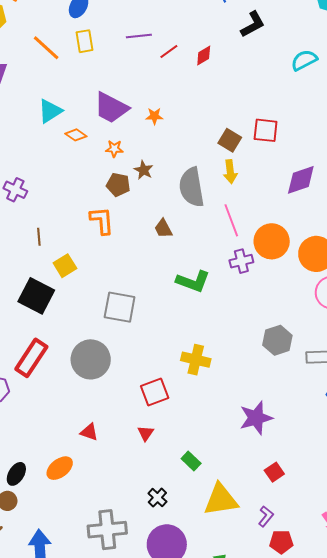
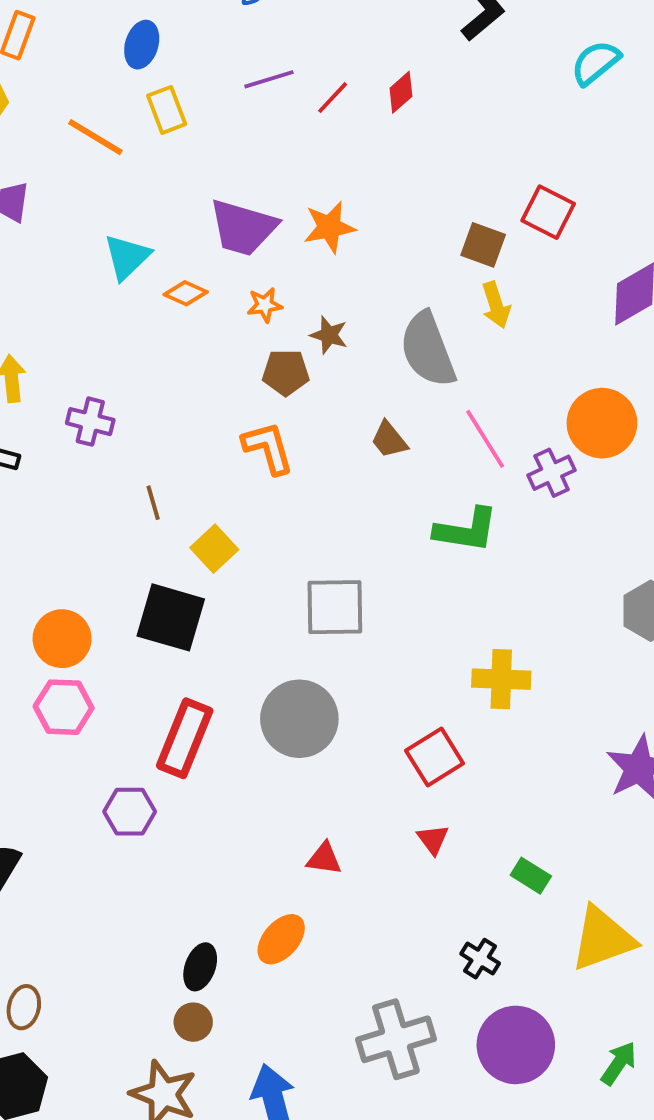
orange star: (154, 116) -> (329, 227), size x1.5
red square: (266, 130) -> (548, 212), turned 32
pink line: (231, 220) -> (485, 439), moved

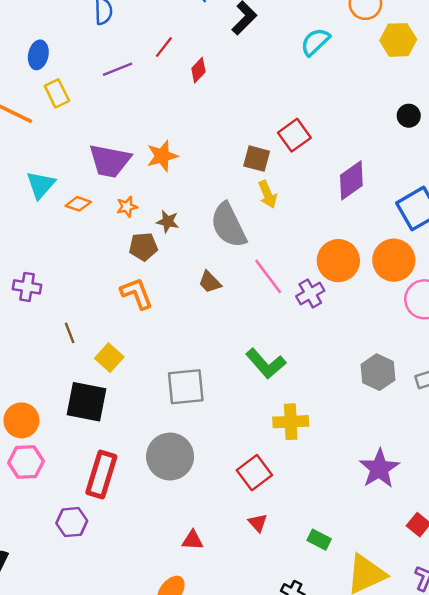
red line: (333, 98) -> (164, 47), moved
red square: (548, 212) -> (294, 135), turned 32
green L-shape: (466, 530) -> (266, 364), moved, turned 45

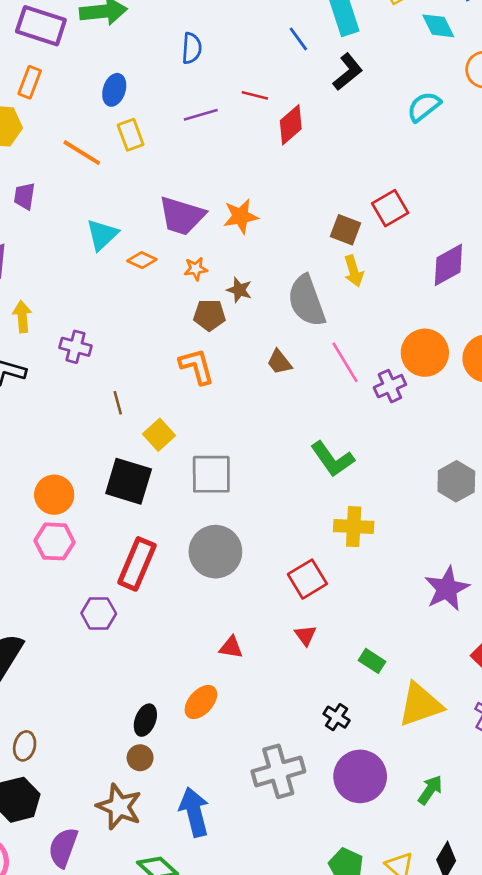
red line: (164, 47) -> (255, 95), turned 60
red diamond: (198, 70) -> (291, 125), size x1.4
gray square: (186, 387) -> (211, 474), moved

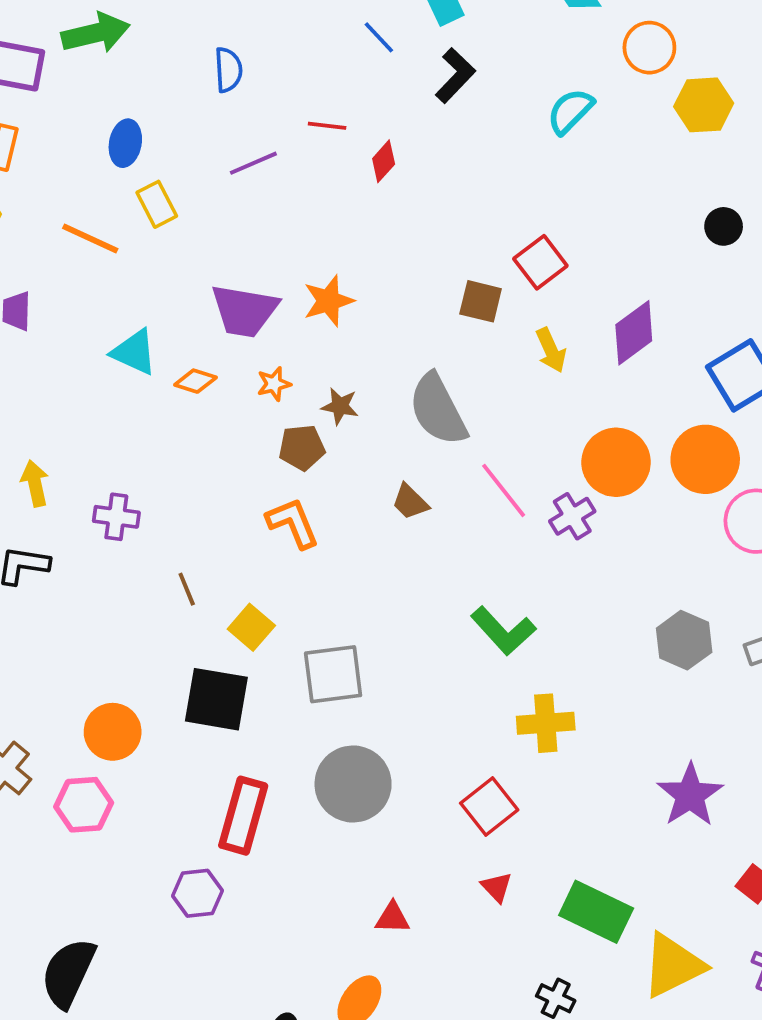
red diamond: (291, 125) -> (384, 161), size x0.7
cyan triangle: (102, 235) -> (134, 352), turned -45
yellow arrow: (354, 271) -> (551, 350), moved
pink hexagon: (55, 541) -> (84, 805), moved
green rectangle: (372, 661) -> (596, 912), size x1.8

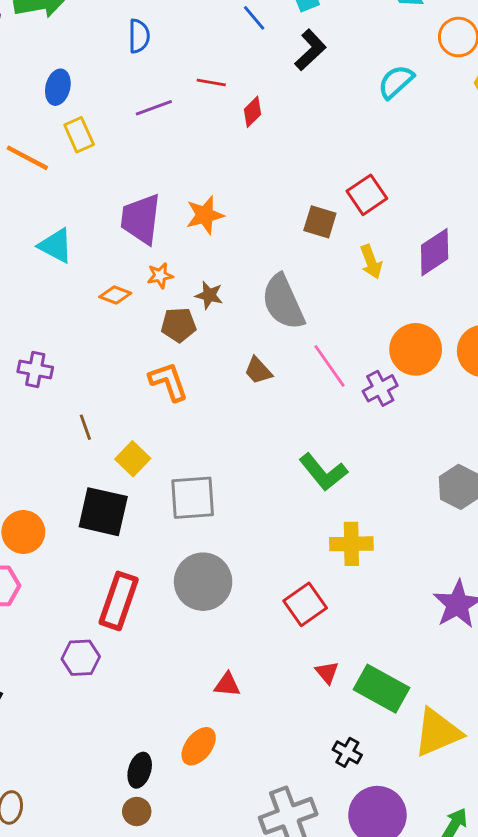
purple trapezoid: (244, 311) -> (141, 219), turned 84
orange diamond: (195, 381) -> (115, 295), moved
red triangle: (497, 887) -> (327, 672), moved

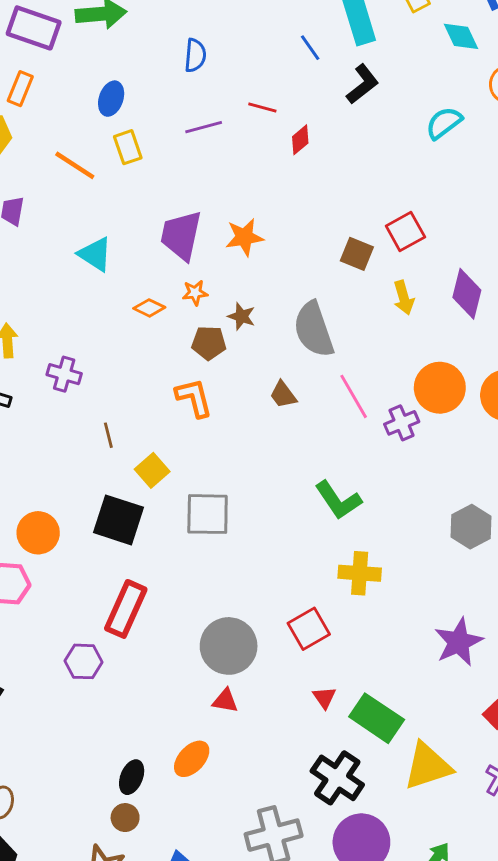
purple diamond: (435, 252) -> (467, 294), turned -48
gray circle: (203, 582) -> (229, 646), moved
black cross: (347, 752) -> (337, 778), size x1.8

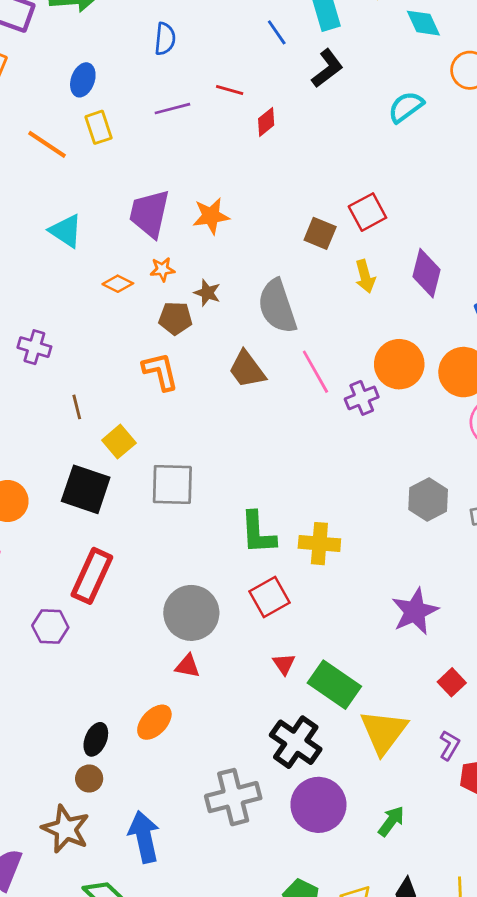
brown trapezoid: (283, 395) -> (247, 369), size x1.4
green L-shape: (338, 500) -> (258, 533), moved, turned 30
yellow triangle: (428, 766) -> (384, 732), turned -36

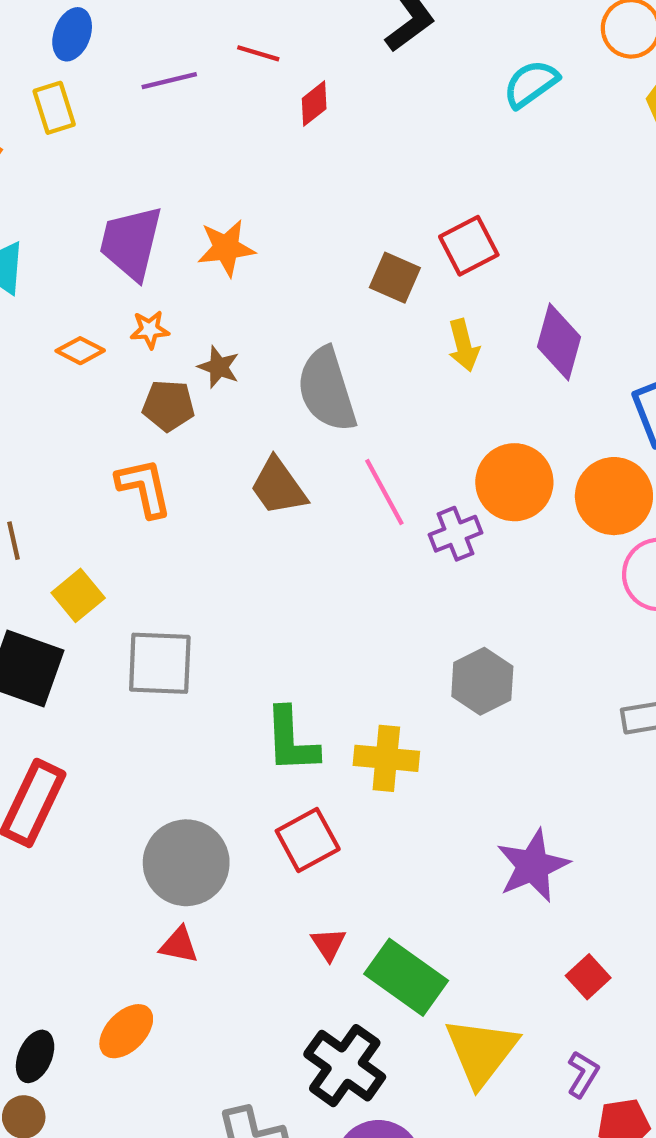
blue ellipse: (83, 80) -> (72, 34), moved
gray hexagon: (428, 499) -> (482, 681), moved

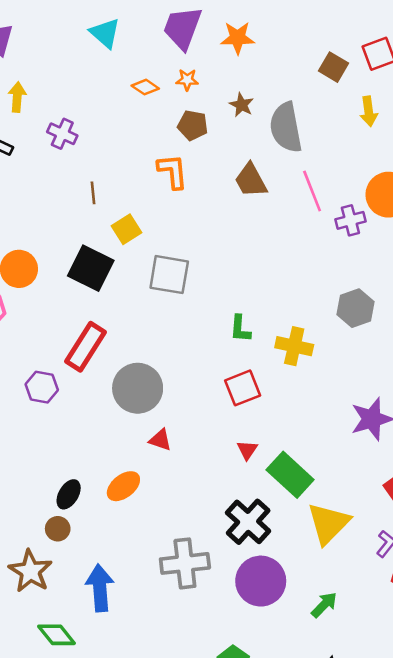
brown star: (219, 367) -> (241, 105), moved
green L-shape: (291, 740) -> (240, 329), size x0.7
gray circle: (186, 863) -> (138, 388), moved

